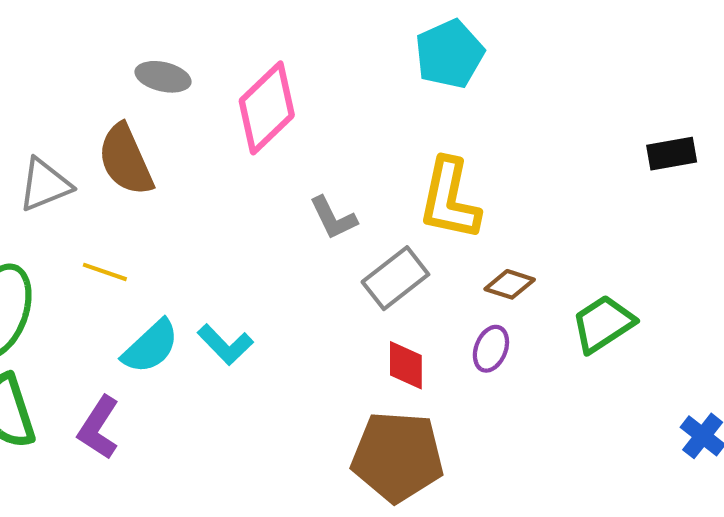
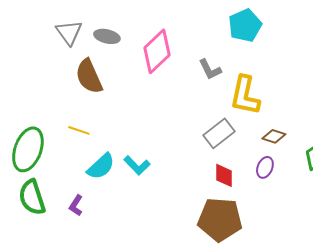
gray triangle: (45, 185) -> (69, 32), moved, turned -44
gray L-shape: (333, 218) -> (210, 69), moved
purple L-shape: (99, 428) -> (76, 205), size x0.7

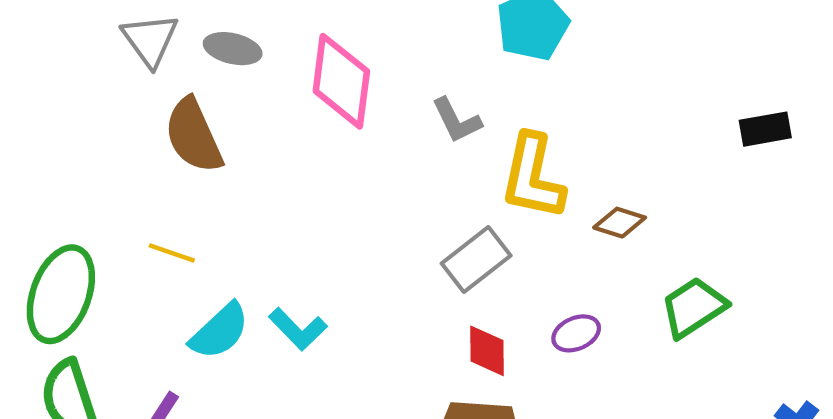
pink diamond: (157, 51) -> (341, 81), turned -39
brown diamond: (274, 136) -> (620, 223), moved
purple ellipse: (265, 167) -> (576, 333), turned 45

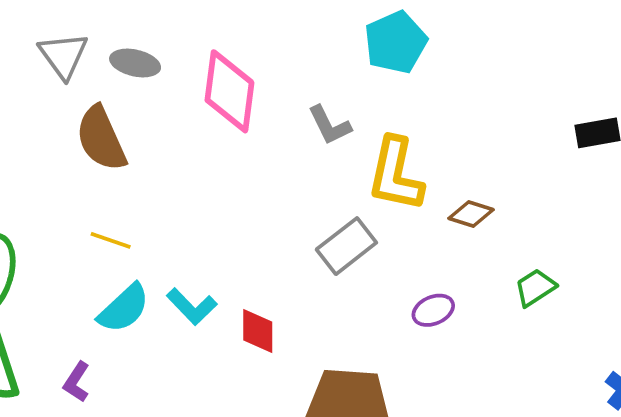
yellow line: (172, 253) -> (111, 240), moved
green trapezoid: (694, 307) -> (535, 288), size x0.7
red diamond: (487, 351) -> (258, 331), moved

